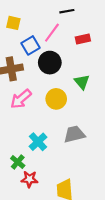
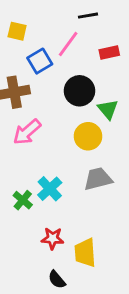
black circle: (50, 63) -> (79, 91), moved
yellow circle: (56, 99) -> (88, 136), moved
green cross: (18, 162) -> (23, 200), moved
red star: (29, 179) -> (53, 238), moved

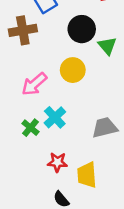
pink arrow: (27, 132) -> (34, 84), moved
yellow circle: (88, 136) -> (73, 70), moved
gray trapezoid: (98, 179) -> (105, 128), moved

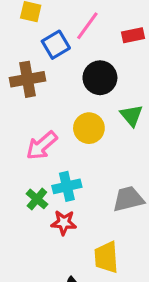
green triangle: (107, 46) -> (131, 116), moved
cyan cross: (55, 117) -> (67, 186), turned 30
red star: (57, 162) -> (64, 223), moved

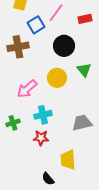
green cross: (37, 199) -> (13, 123), moved, turned 32

